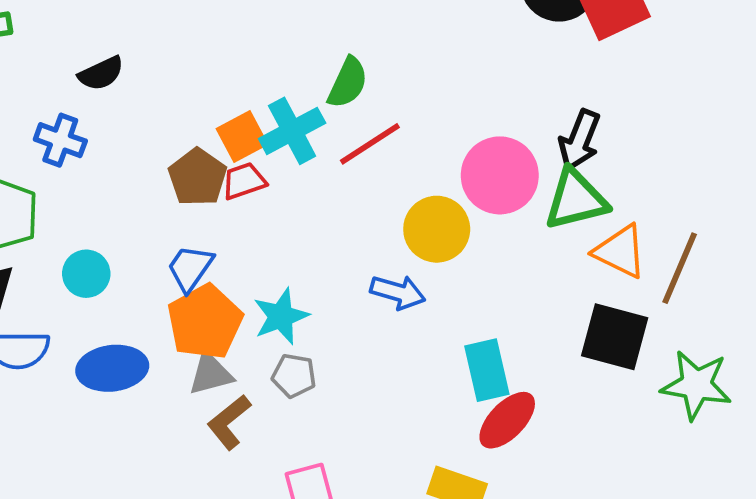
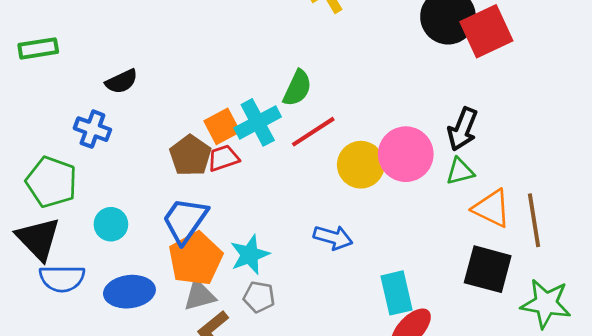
green triangle: (576, 200) -> (460, 171), size x0.6
yellow circle: (437, 229) -> (361, 165), moved
blue trapezoid: (190, 268) -> (185, 220), size x1.4
brown line: (680, 268) -> (534, 220), turned -32

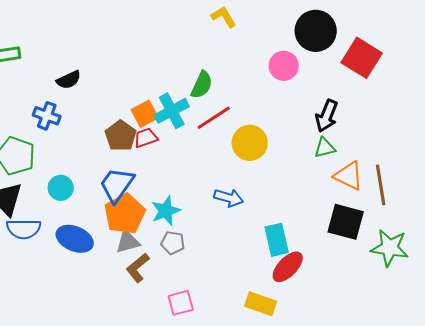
red square: (486, 31) -> (362, 58), moved, turned -33
pink circle: (406, 154) -> (284, 66), moved, size x0.7
blue ellipse: (129, 292) -> (75, 239), turned 30

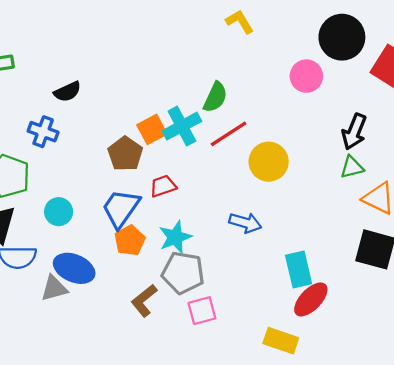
red trapezoid: (146, 138) -> (163, 186), moved
orange pentagon: (125, 214) -> (130, 241), size x0.7
gray triangle: (128, 242) -> (54, 288), moved
gray pentagon: (173, 243) -> (183, 273), size x1.6
pink square: (181, 303) -> (202, 311), moved

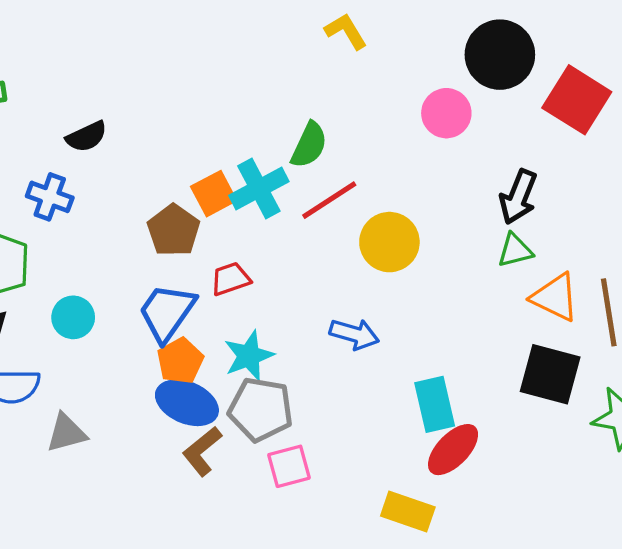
blue ellipse: (74, 268) -> (187, 403), moved

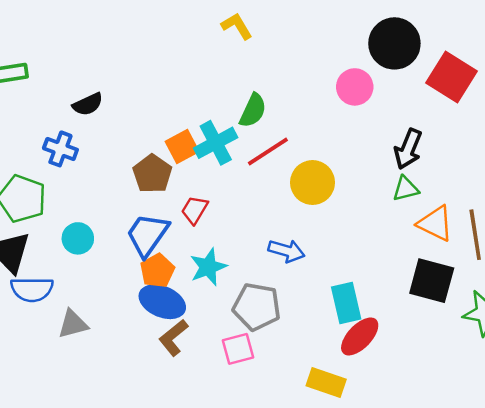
yellow L-shape: (346, 31) -> (237, 26), moved
red trapezoid: (230, 279) -> (195, 210), turned -40
gray pentagon: (261, 409) -> (257, 307), moved

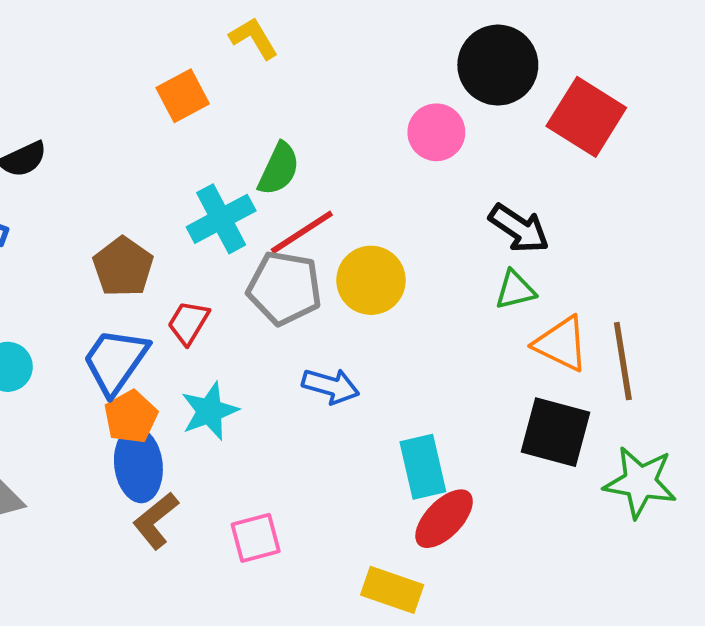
orange square: (182, 147) -> (183, 96), moved
black arrow: (408, 149) -> (519, 228), turned -78
blue ellipse: (162, 302) -> (138, 465), turned 60
gray pentagon: (257, 307) -> (284, 288), moved

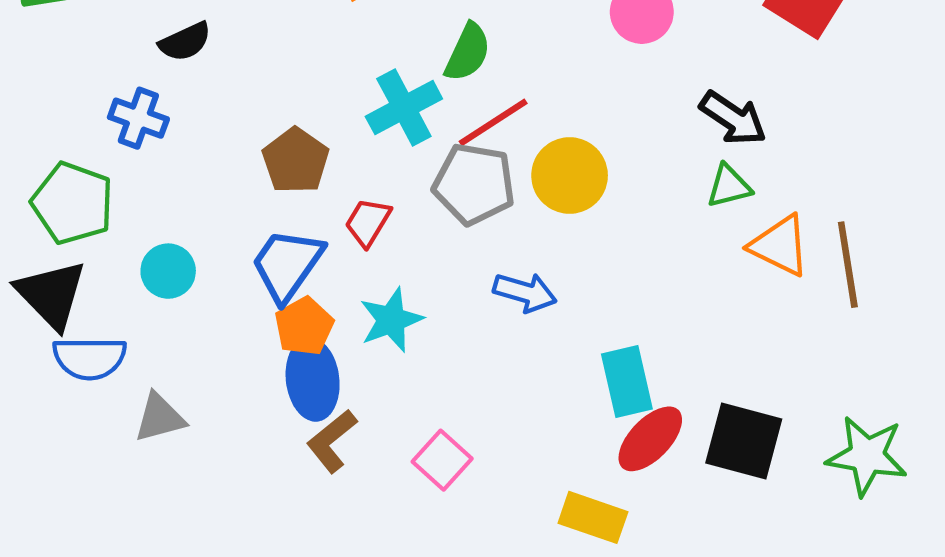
black square: (556, 432) -> (744, 441), moved
green star: (640, 482) -> (867, 456), moved
pink square: (256, 538) -> (442, 460), turned -33

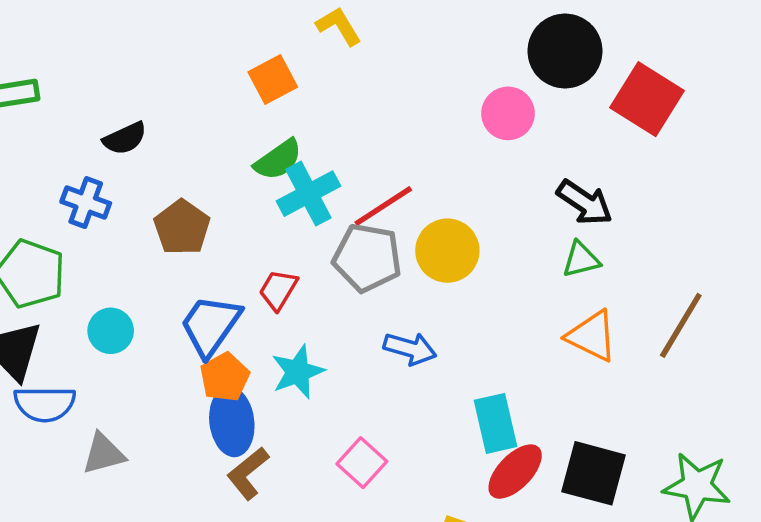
green semicircle: (468, 52) -> (278, 160), moved, turned 30
brown pentagon: (296, 161) -> (182, 227), moved
orange triangle: (780, 246) -> (592, 336), moved
brown line: (848, 265) -> (681, 325), turned 40
pink square: (442, 460) -> (362, 463), moved

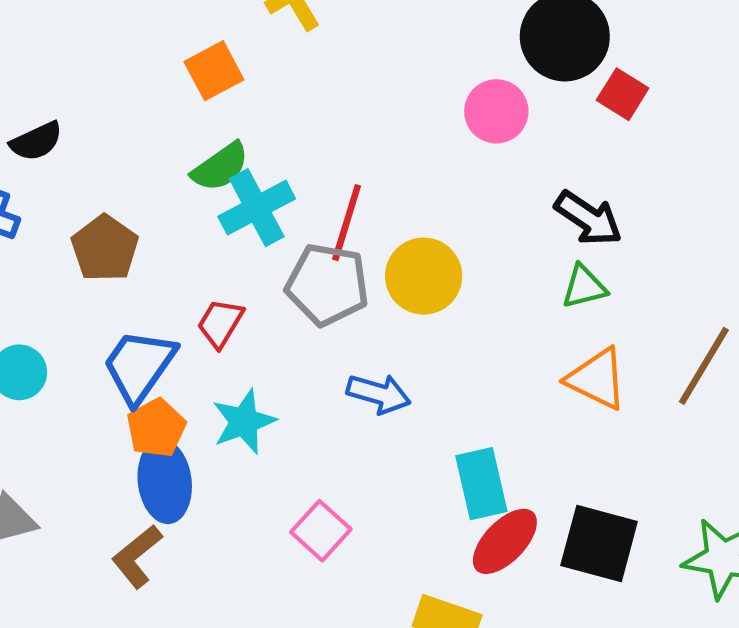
red square: (647, 99) -> (623, 94), moved, size x0.6
red line: (383, 206) -> (347, 223), turned -40
brown L-shape: (248, 473) -> (137, 556), moved

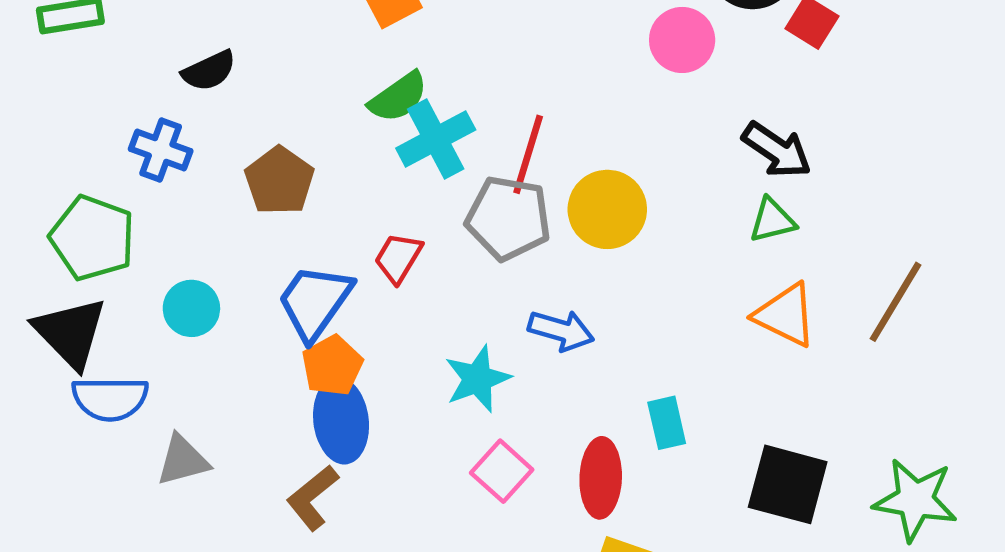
cyan star: (244, 422) -> (477, 379), moved
cyan rectangle: (481, 484) -> (667, 423), size x0.7
red ellipse: (505, 541) -> (601, 478), moved, turned -42

